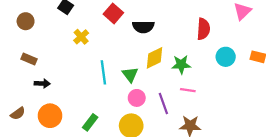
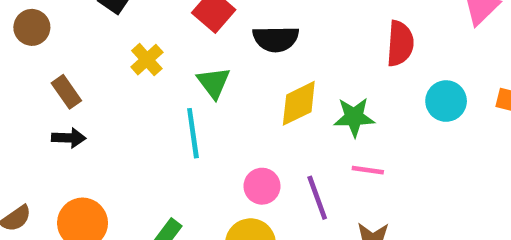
brown rectangle: (29, 59) -> (66, 92), moved, turned 32
green triangle: (130, 75) -> (214, 83), moved
black arrow: (42, 83) -> (69, 138), moved

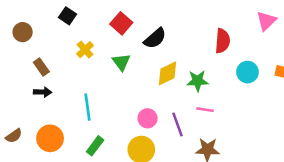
black semicircle: (276, 39) -> (155, 38), turned -40
cyan line: (193, 133) -> (88, 107), moved

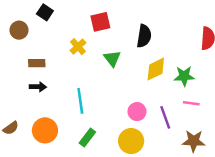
black square: (68, 16) -> (45, 12), moved
red square: (121, 23) -> (100, 22), moved, turned 36
black semicircle: (155, 38) -> (144, 36), turned -40
brown rectangle: (41, 67) -> (37, 63), turned -56

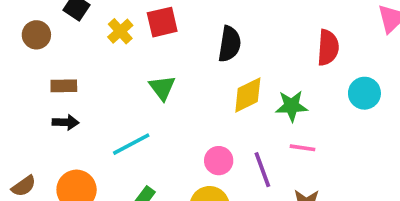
yellow cross: (78, 47) -> (120, 31), moved
green triangle: (112, 58) -> (162, 88), moved
cyan line: (80, 101) -> (131, 144), turned 70

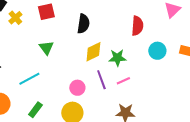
yellow cross: (120, 31) -> (15, 18), moved
pink line: (302, 148) -> (123, 81), turned -32
purple line: (262, 170) -> (101, 80), moved

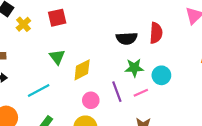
black semicircle: (83, 24) -> (127, 38), moved, turned 78
cyan circle: (157, 51) -> (161, 75), moved
yellow diamond: (93, 52) -> (82, 70), moved

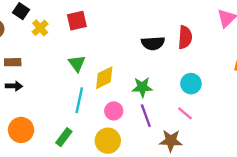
green star: (134, 68) -> (142, 87), moved
cyan line: (39, 91) -> (79, 100), moved, turned -50
purple line: (117, 92) -> (146, 116), moved
pink line: (141, 93) -> (185, 113), moved, turned 64

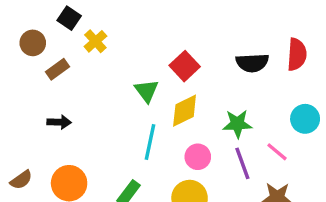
red square: (77, 21) -> (185, 66), moved, turned -30
brown rectangle: (13, 62) -> (58, 69), moved, turned -35
pink line: (185, 113) -> (277, 152), moved

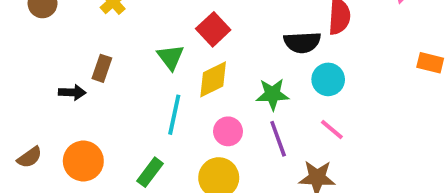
black semicircle: (252, 63) -> (302, 42), moved
brown rectangle: (58, 69) -> (102, 68), moved, turned -35
cyan circle: (305, 119) -> (328, 79), moved
pink line: (277, 152) -> (332, 129), moved

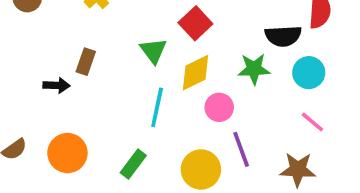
green star: (273, 94) -> (254, 69), moved
pink circle: (228, 131) -> (219, 107), moved
purple line: (278, 139) -> (241, 149), moved

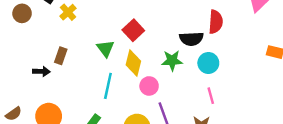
yellow diamond: (195, 73) -> (133, 63), turned -50
pink line: (312, 122) -> (211, 96), turned 35

